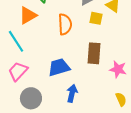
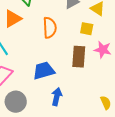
yellow square: (96, 18) -> (87, 29), moved
pink star: (118, 69) -> (103, 50), moved

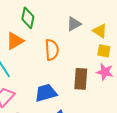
yellow square: (87, 29) -> (104, 51), moved

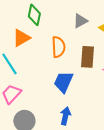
brown rectangle: (81, 79) -> (87, 57), moved
blue trapezoid: (46, 93) -> (63, 82), moved, turned -50

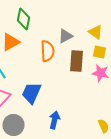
gray triangle: (80, 21) -> (66, 36), moved
blue trapezoid: (63, 82) -> (32, 93), moved

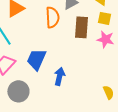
blue arrow: (54, 120) -> (59, 76), moved

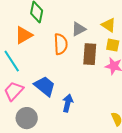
blue trapezoid: (36, 59) -> (45, 86), turned 105

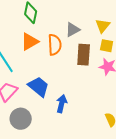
yellow triangle: (109, 25) -> (103, 26), turned 35
orange triangle: (24, 35) -> (30, 42), moved

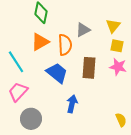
brown rectangle: (84, 55) -> (89, 68), moved
blue trapezoid: (39, 87) -> (57, 73), moved

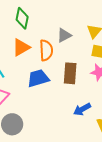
blue trapezoid: (57, 73) -> (38, 78), turned -55
blue arrow: (72, 104) -> (82, 109), moved, turned -132

